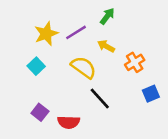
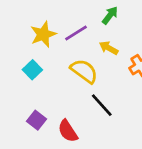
red semicircle: (69, 122) -> (68, 131), turned 55

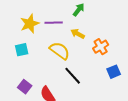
purple line: (76, 33) -> (54, 23), turned 30
cyan square: (32, 70) -> (22, 50), turned 32

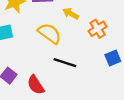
black line: (73, 76) -> (65, 63), turned -30

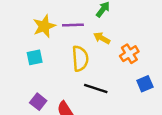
yellow semicircle: (50, 33) -> (80, 59), turned 50

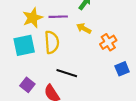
cyan square: (35, 57) -> (24, 45), size x1.5
yellow semicircle: (80, 59) -> (52, 42), moved
black line: (96, 88) -> (67, 73), moved

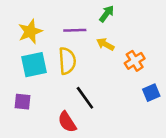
yellow star: (33, 18) -> (30, 32), moved
black line: (67, 73) -> (85, 98), turned 36
purple square: (27, 85) -> (23, 102), moved, turned -32

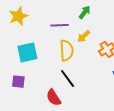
yellow star: (30, 32) -> (18, 16), moved
yellow arrow: (105, 44) -> (84, 36), turned -72
yellow semicircle: (67, 61) -> (67, 50), moved

